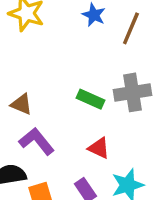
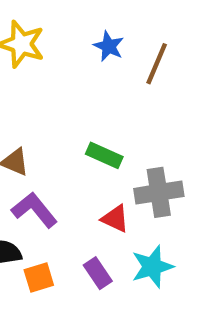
gray cross: (133, 92) -> (159, 192), moved

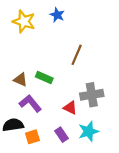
blue star: (109, 46) -> (57, 15), moved
brown line: (157, 64) -> (77, 55), moved
green rectangle: (104, 155) -> (44, 77), moved

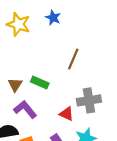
brown triangle: (21, 80) -> (15, 85), turned 40

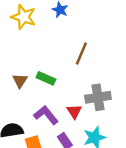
purple L-shape: (25, 109) -> (46, 115), moved
red triangle: (67, 114) -> (74, 111), turned 32

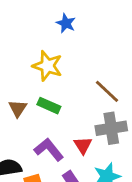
yellow star: (23, 17) -> (47, 66), moved
brown line: (81, 54) -> (107, 91), moved, turned -70

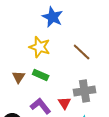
blue star: (66, 23) -> (53, 17), size x1.5
brown line: (107, 91) -> (82, 52), moved

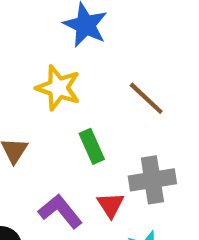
green rectangle: (41, 75) -> (92, 146), moved, turned 42

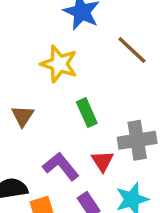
brown line: (146, 98) -> (132, 50), moved

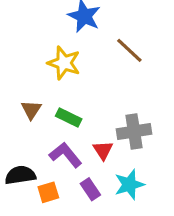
green rectangle: (87, 113) -> (69, 117), moved, turned -40

